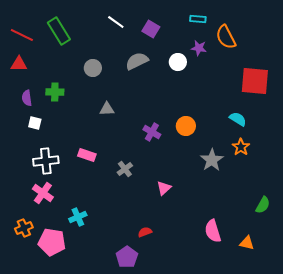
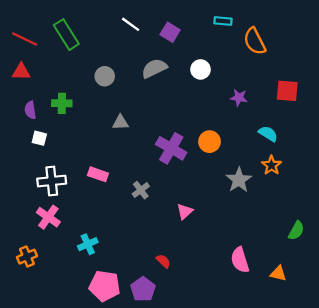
purple star: (199, 48) -> (239, 98), moved
red square: (255, 81) -> (287, 91), size x0.7
purple cross: (152, 132) -> (171, 148), size x1.5
red semicircle: (145, 232) -> (163, 261), turned 64
pink pentagon: (52, 242) -> (105, 286), moved

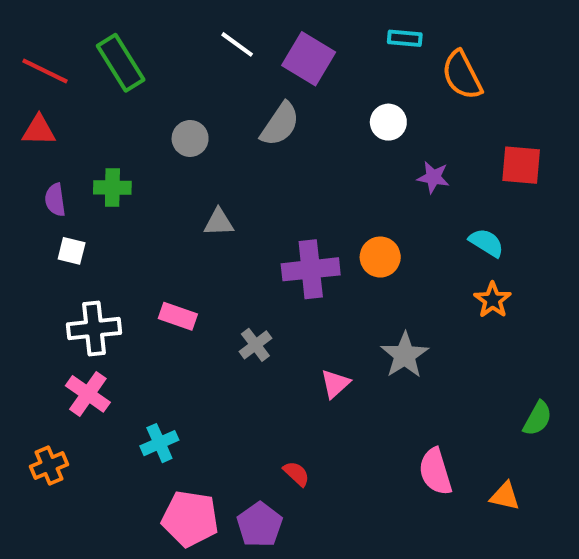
purple square: (170, 32) -> (309, 59), size x1.4
gray semicircle: (154, 68) -> (280, 124), turned 150
white circle: (200, 69) -> (388, 122), moved
purple cross: (171, 148) -> (311, 269), turned -36
gray star: (239, 180) -> (405, 355), moved

